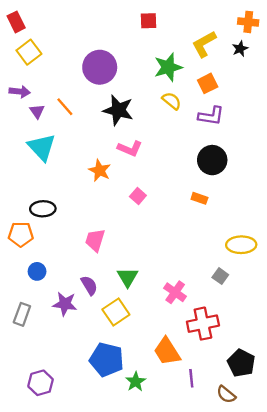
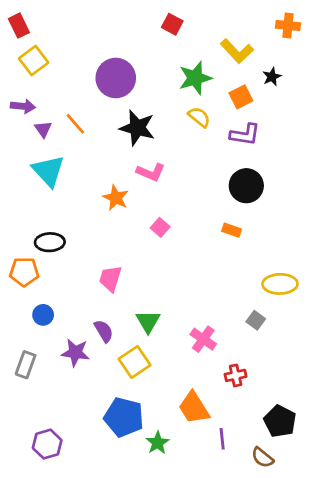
red square: (148, 21) -> (172, 24), turned 30
yellow L-shape: (204, 44) -> (237, 51), turned -104
black star: (240, 49) -> (272, 77), moved
red cross: (203, 324) -> (236, 375), size x0.6

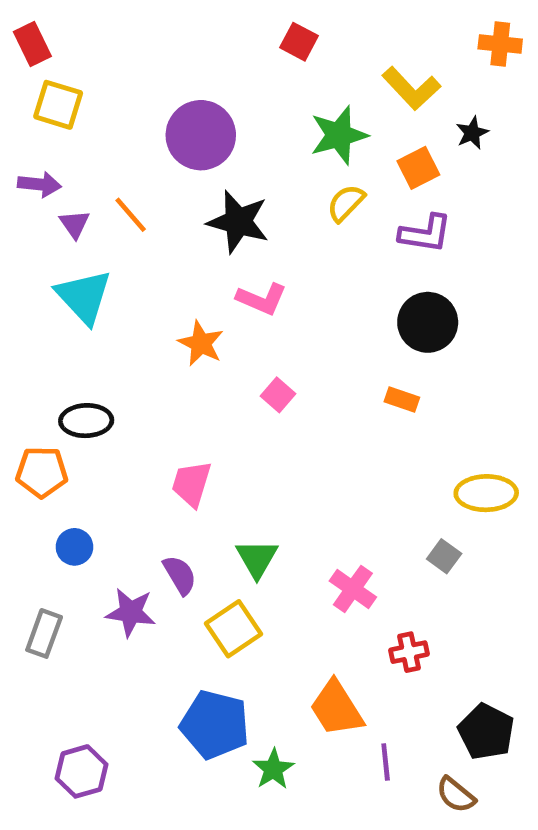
yellow square: (34, 61) -> (58, 105), turned -36
yellow semicircle: (199, 117) -> (346, 203), turned -85

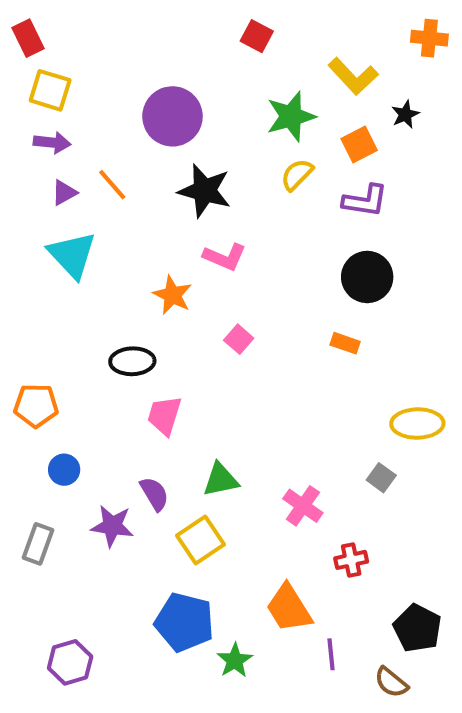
purple arrow: (39, 184) -> (52, 143), moved
purple triangle: (74, 224) -> (64, 193), turned 36
black ellipse: (86, 421) -> (132, 361), moved
green triangle: (257, 559) -> (221, 480), turned 48

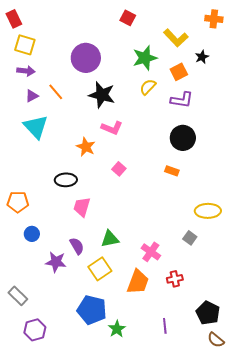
gray rectangle: (38, 544) -> (18, 296), moved, turned -66
orange trapezoid: (289, 608) -> (138, 282), moved, turned -128
brown semicircle: (391, 682) -> (216, 340), moved

